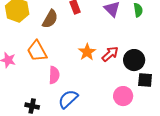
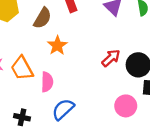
orange trapezoid: (37, 51) -> (22, 68), moved
orange star: (87, 52) -> (57, 45), moved

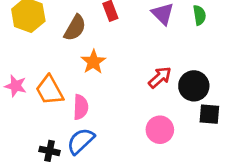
pink circle: (126, 106) -> (160, 130), moved
blue semicircle: (63, 109) -> (81, 141), moved

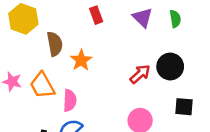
brown semicircle: (75, 28) -> (55, 44), moved, turned -40
black circle: (194, 86) -> (170, 67), moved

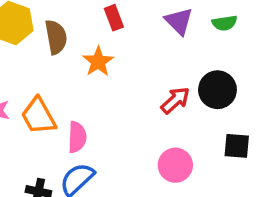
green semicircle: (175, 19) -> (225, 23), turned 90
brown semicircle: (55, 44) -> (56, 37), moved
orange star: (81, 60) -> (98, 62), moved

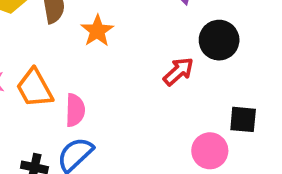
black circle: (217, 90) -> (219, 40), moved
pink circle: (175, 165) -> (210, 151), moved

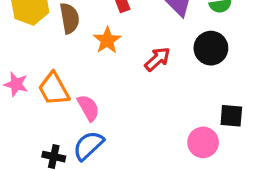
red arrow: (178, 71) -> (157, 59), moved
pink semicircle: (75, 110) -> (88, 108), turned -32

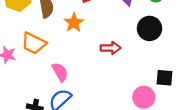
red arrow: (157, 59) -> (111, 48), moved, turned 42
orange trapezoid: (54, 89) -> (34, 43), moved, turned -35

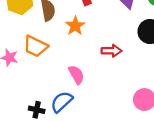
pink semicircle: (60, 72) -> (76, 75), moved

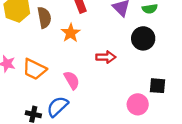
orange trapezoid: (36, 46) -> (34, 69), moved

